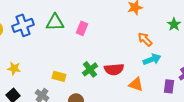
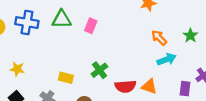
green star: (174, 24) -> (190, 36), moved
blue cross: (23, 25) -> (27, 23), turned 30
red semicircle: (114, 69) -> (125, 86), moved

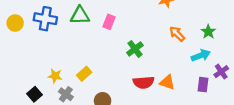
cyan arrow: (167, 59) -> (201, 55), moved
yellow star: (17, 69) -> (55, 76), moved
green cross: (99, 70) -> (135, 49), moved
yellow rectangle: (66, 78) -> (84, 74), turned -56

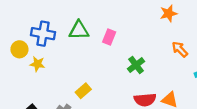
yellow circle: (15, 23) -> (19, 49), moved
yellow star: (55, 76) -> (37, 64), moved

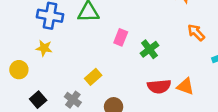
pink rectangle: (109, 37) -> (121, 37), moved
yellow circle: (19, 49) -> (19, 70), moved

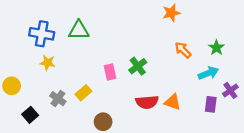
pink rectangle: (121, 37) -> (110, 72), moved, turned -35
yellow star: (44, 48) -> (47, 63), moved
gray cross: (73, 100) -> (58, 99), moved

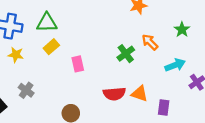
green star: (216, 48) -> (182, 30), moved
green cross: (138, 66) -> (126, 54), moved
yellow rectangle: (83, 93) -> (51, 47), moved
purple rectangle: (211, 104) -> (164, 107), moved

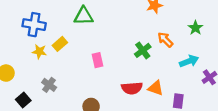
green triangle: (47, 23) -> (84, 16), moved
yellow rectangle: (51, 47) -> (60, 44), moved

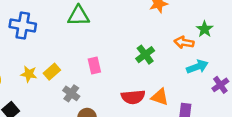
orange arrow: (165, 40) -> (184, 42), moved, turned -35
yellow rectangle: (60, 44) -> (52, 72), moved
yellow star: (39, 52) -> (29, 74), moved
gray cross: (49, 85) -> (71, 93), moved

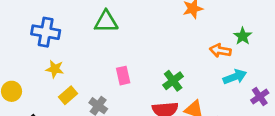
green cross: (145, 55) -> (173, 81), moved
yellow rectangle: (52, 72) -> (68, 95), moved
yellow star: (29, 74) -> (55, 69), moved

